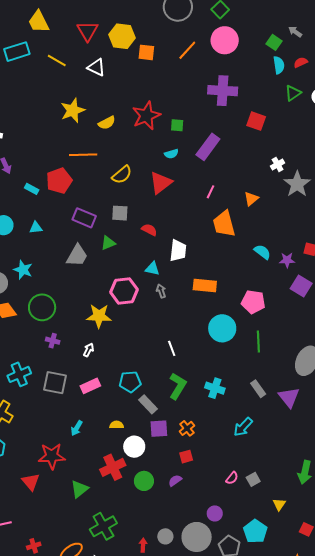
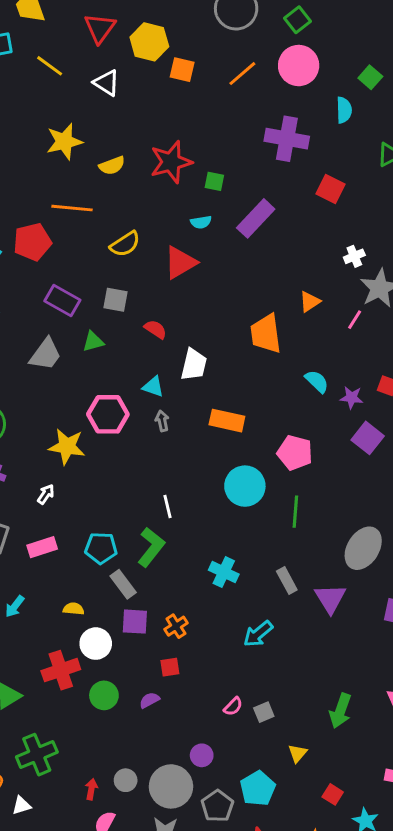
cyan semicircle: (279, 65) -> (344, 110), moved
pink line: (210, 192) -> (355, 320), moved
green L-shape: (178, 386) -> (151, 547), moved

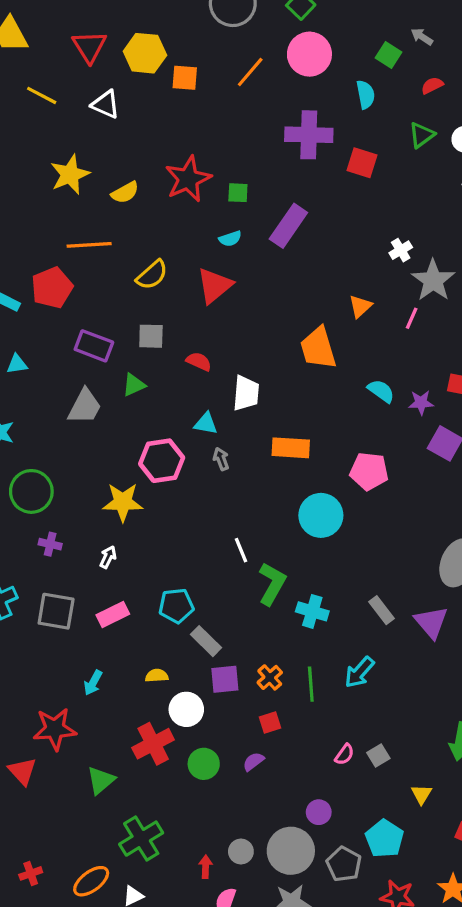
red square: (330, 189) -> (362, 163), moved
green line: (295, 512) -> (311, 684), moved
green L-shape: (151, 547) -> (272, 584), moved

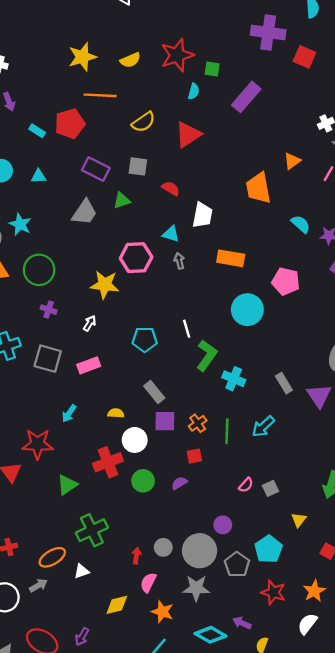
yellow star: (70, 174) -> (82, 57), moved
cyan semicircle: (230, 239) -> (194, 91), moved, turned -63
cyan pentagon: (176, 606) -> (145, 339), moved

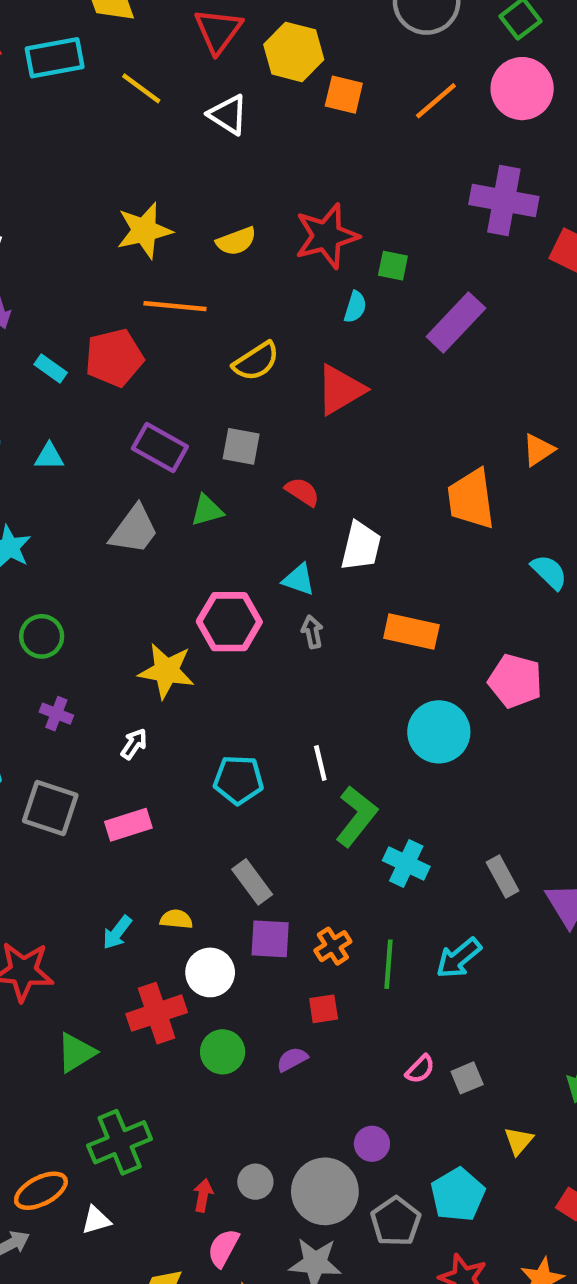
green circle: (39, 270) -> (42, 636), size x0.7
cyan arrow: (69, 413) -> (117, 933), moved

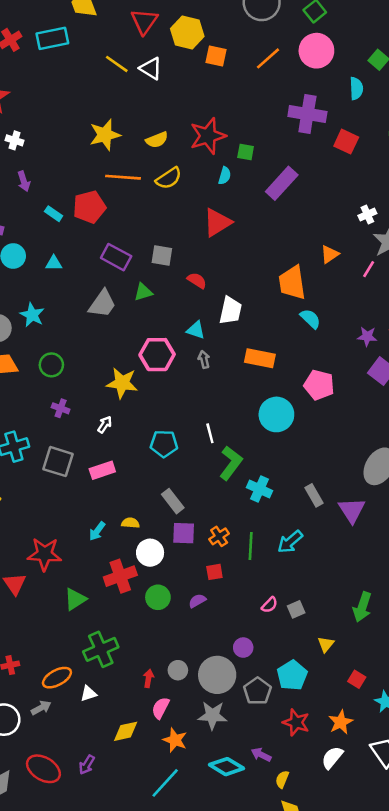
yellow line: (141, 88) -> (117, 64), moved
yellow semicircle: (256, 361) -> (169, 178), moved
cyan semicircle: (549, 572) -> (310, 319), moved

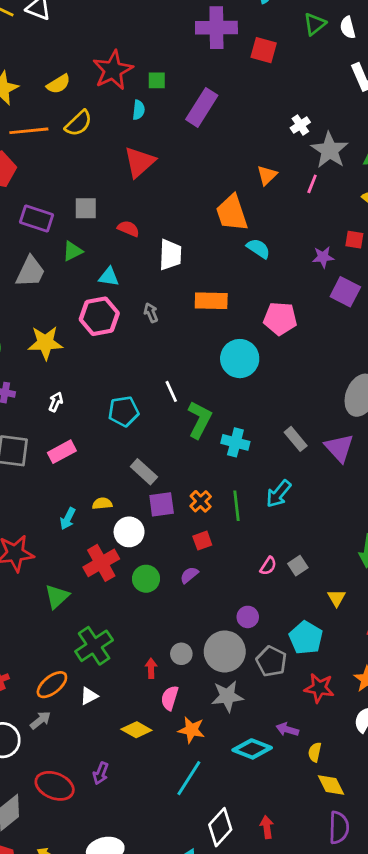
cyan triangle: (196, 330) -> (109, 277), moved
yellow star: (122, 383) -> (45, 343), moved
yellow diamond: (126, 731) -> (136, 730), turned 52

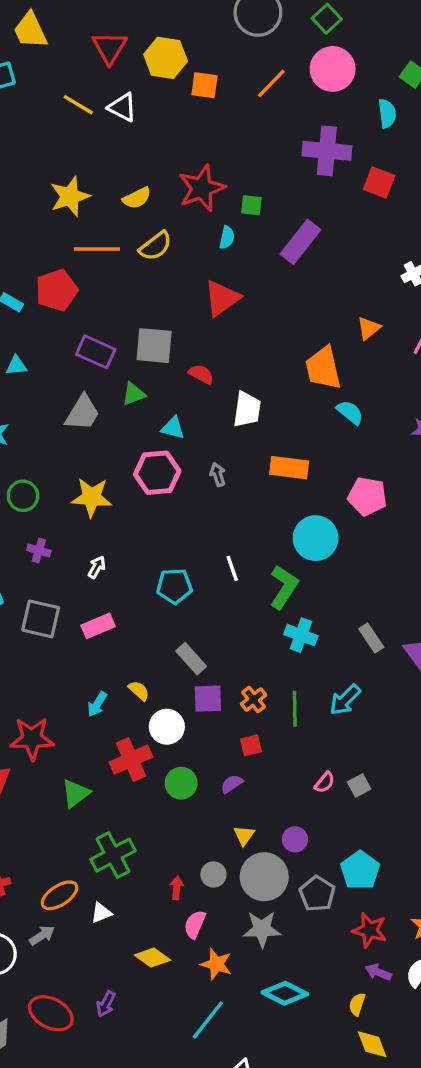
gray square: (86, 208) -> (154, 346), size x1.4
green L-shape: (200, 420) -> (284, 587), moved
yellow semicircle: (102, 503) -> (139, 691), turned 42
yellow triangle: (337, 598) -> (244, 835), moved
purple arrow: (287, 729) -> (378, 972), moved

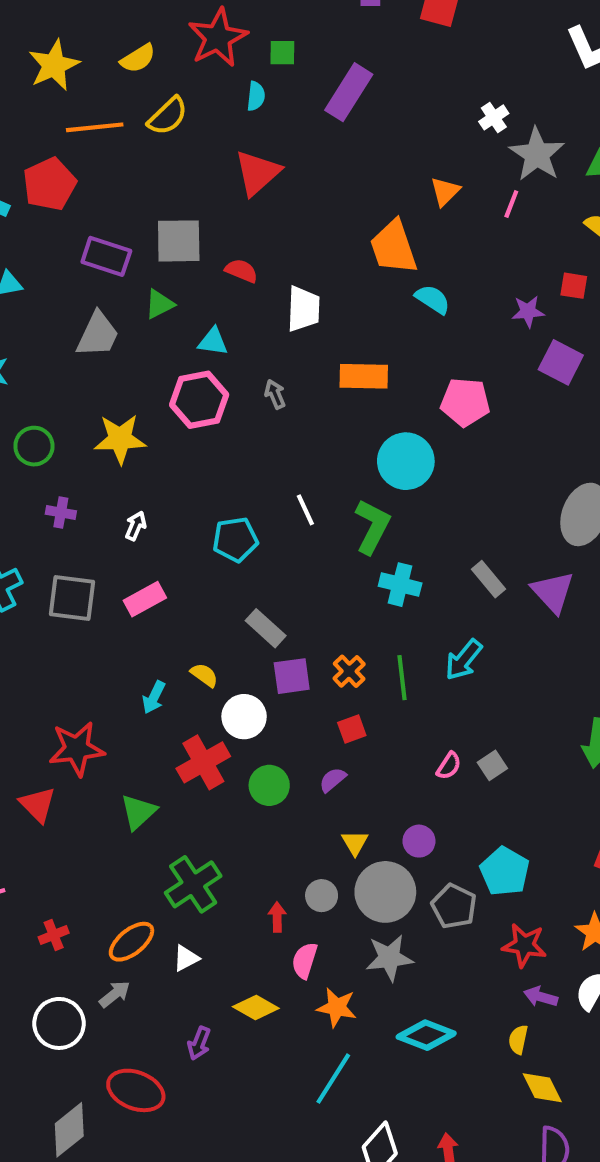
purple arrow: (106, 1004) -> (199, 1043), moved

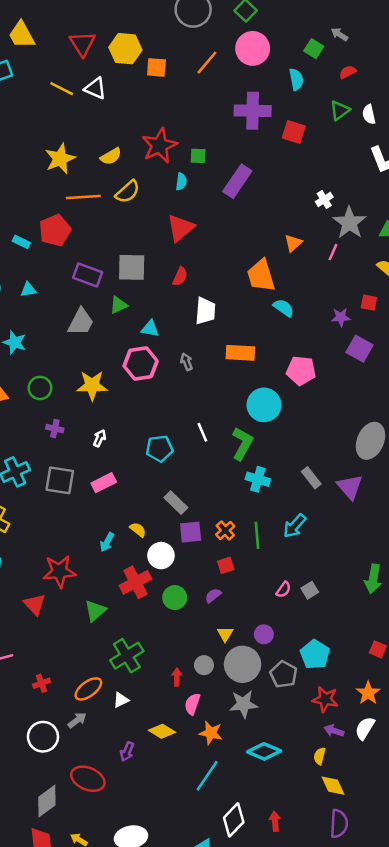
red semicircle: (241, 271) -> (180, 277), moved, turned 90

